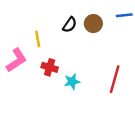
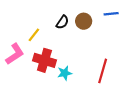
yellow line: (38, 39) -> (34, 35), turned 48
red cross: (50, 67) -> (44, 60), size x1.5

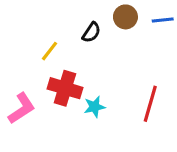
brown circle: (84, 21) -> (125, 17), moved
pink L-shape: (15, 54) -> (22, 108), moved

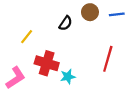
yellow line: (49, 51) -> (27, 37), moved
red line: (150, 104) -> (108, 59), moved

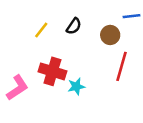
brown circle: (90, 12) -> (110, 35), moved
yellow line: (27, 37) -> (41, 30), moved

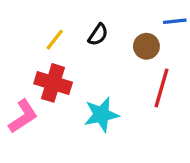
red cross: (52, 71) -> (53, 83), moved
cyan star: (76, 86) -> (101, 115), size x1.5

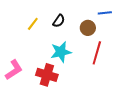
red cross: (53, 83) -> (47, 75), moved
cyan star: (101, 115) -> (61, 52), moved

